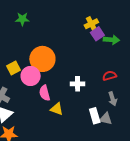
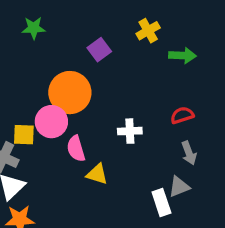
purple square: (97, 34) -> (99, 50), moved
yellow square: (14, 68) -> (24, 135), moved, turned 32
white rectangle: (95, 116) -> (161, 202), moved
gray triangle: (106, 119) -> (179, 187), turned -32

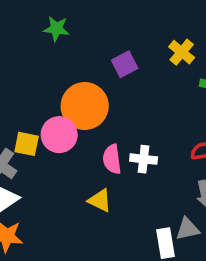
yellow cross: (148, 31) -> (182, 52), turned -30
pink semicircle: (76, 149) -> (112, 159), moved

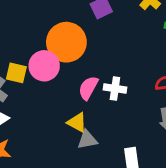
pink semicircle: (112, 159) -> (88, 88), turned 35
gray triangle: (187, 229) -> (87, 140), moved

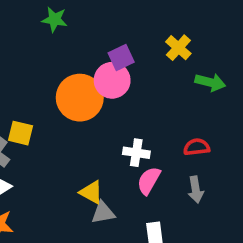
pink circle: (44, 66) -> (112, 80), moved
pink semicircle: (88, 88) -> (149, 181), moved

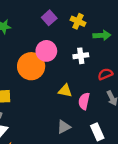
purple square: (121, 58) -> (49, 18), moved
white cross: (136, 153) -> (81, 56), moved
yellow triangle: (91, 192) -> (65, 91), moved

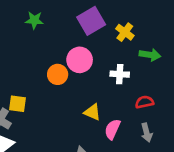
purple square: (49, 18) -> (91, 21), size x1.5
orange circle: (31, 66) -> (58, 74), size x0.6

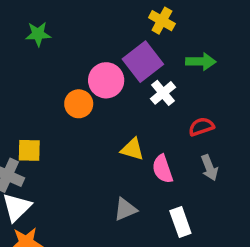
purple square: (91, 21) -> (143, 62), moved
yellow cross: (125, 32) -> (162, 21), moved
white cross: (120, 74) -> (163, 93), turned -36
pink semicircle: (112, 129) -> (163, 169), turned -36

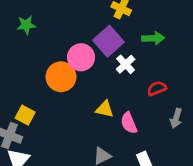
orange circle: (79, 104) -> (61, 77), size x1.4
yellow square: (29, 150) -> (25, 115), turned 30
gray arrow: (209, 168) -> (176, 118), moved, turned 42

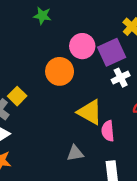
pink circle: (81, 57) -> (82, 46), moved
yellow triangle: (105, 109) -> (90, 112), size x1.5

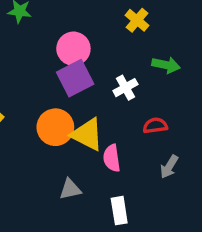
purple square: (112, 52) -> (75, 78), moved
orange circle: (60, 71) -> (55, 127), moved

